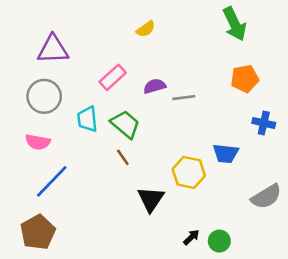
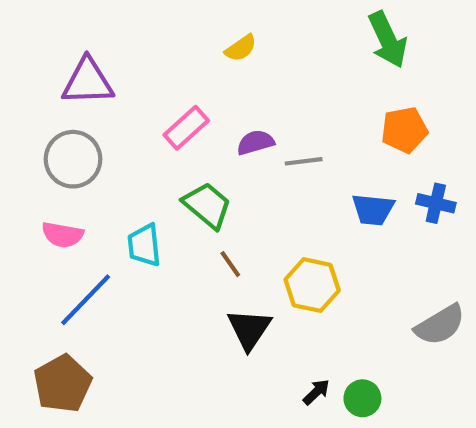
cyan trapezoid: (87, 119) -> (144, 245), moved
blue trapezoid: (226, 153) -> (373, 210), moved
brown line: (123, 157) -> (230, 264), moved

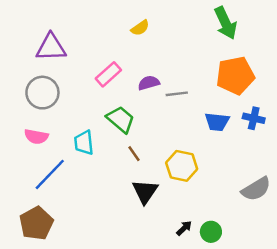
orange pentagon: (404, 130) -> (235, 75), size x1.4

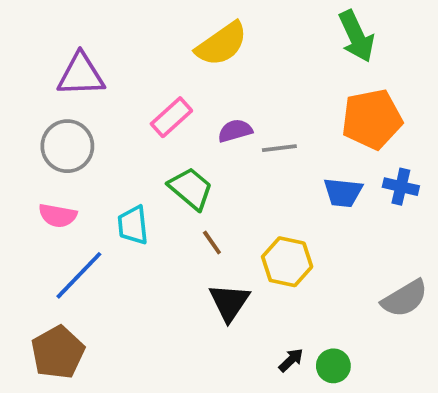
yellow semicircle: (140, 28) -> (222, 44), size x1.8

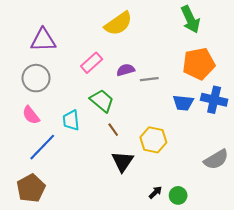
blue cross: (401, 187) -> (214, 100), size x1.4
pink semicircle: (58, 216) -> (31, 115), turned 42

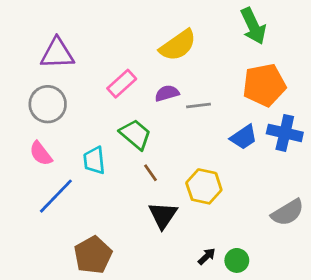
yellow semicircle: (118, 24) -> (178, 45), moved
blue trapezoid: (183, 103) -> (244, 137), turned -40
brown pentagon: (31, 188) -> (93, 255), moved

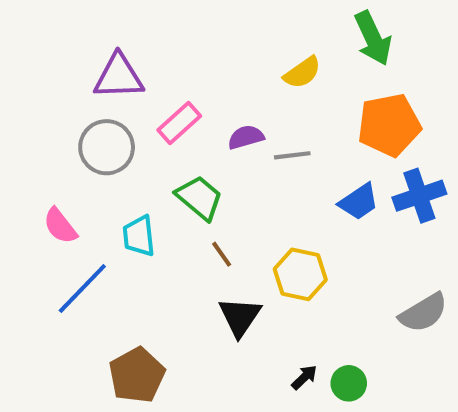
yellow semicircle: (178, 45) -> (302, 73), moved, size x0.7
purple triangle: (57, 53) -> (119, 77), moved
gray circle: (48, 104) -> (107, 147), moved
blue cross: (285, 133) -> (419, 196), turned -32

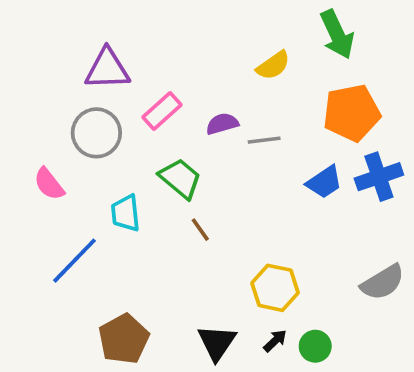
pink semicircle: (60, 226) -> (49, 184), moved
yellow hexagon: (300, 274) -> (275, 288), moved
black triangle: (240, 317) -> (217, 343), moved

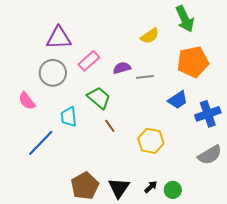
blue cross: (379, 177) -> (208, 114), moved
yellow hexagon: (275, 288) -> (151, 141), moved
brown pentagon: (124, 339) -> (85, 186), moved

